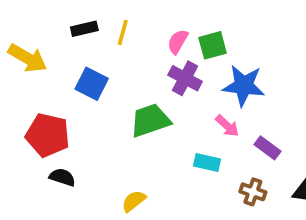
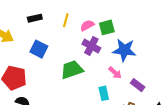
yellow line: (123, 32) -> (66, 20), moved
pink semicircle: (178, 42) -> (87, 25), turned 32
cyan rectangle: (207, 163) -> (104, 93), turned 64

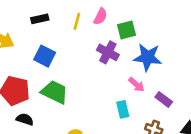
pink semicircle: (87, 25) -> (100, 16), moved, turned 144
green trapezoid: (72, 70) -> (55, 92), moved, turned 45

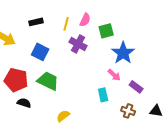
purple cross: (108, 52) -> (78, 44), moved
blue star: (148, 57) -> (123, 53), turned 30

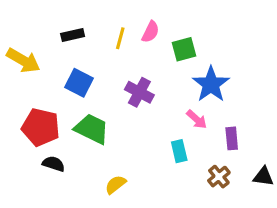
purple cross: (78, 44) -> (139, 92), moved
purple rectangle: (136, 87) -> (232, 138), turned 48
brown cross: (128, 111) -> (219, 177), turned 32

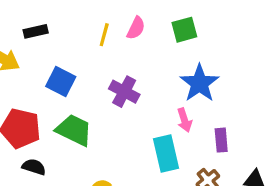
black rectangle: (73, 35) -> (36, 31), moved
green square: (184, 49) -> (184, 30), moved
pink arrow: (197, 119) -> (184, 120), turned 30
cyan rectangle: (179, 151) -> (166, 153), size x1.5

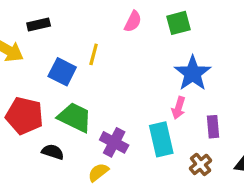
yellow line: (104, 35) -> (94, 54), moved
purple cross: (124, 92) -> (114, 142), moved
pink arrow: (184, 120) -> (178, 108), turned 35
black semicircle: (34, 167) -> (53, 152), moved

